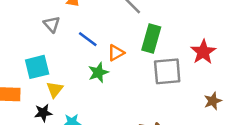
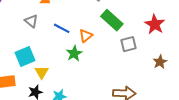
green rectangle: (151, 39) -> (112, 20), turned -55
gray square: (167, 71) -> (129, 44), size x0.7
brown star: (213, 101) -> (160, 62), moved

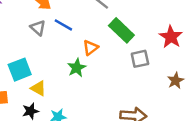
gray triangle: (31, 21) -> (38, 28), moved
blue line: (62, 28) -> (63, 25), moved
yellow triangle: (42, 72) -> (38, 88), turned -32

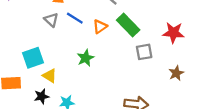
red star: (171, 37) -> (173, 33), turned -30
orange triangle: (91, 48) -> (100, 27), moved

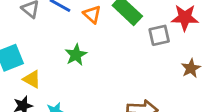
orange triangle: (100, 27) -> (92, 14), turned -40
gray square: (144, 52) -> (159, 35), moved

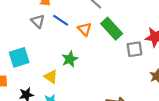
yellow triangle: (32, 79) -> (51, 77), moved

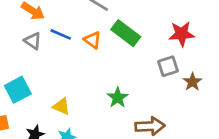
gray square: (134, 49) -> (168, 66), moved
green star: (70, 59) -> (118, 98), moved

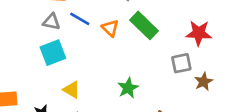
gray triangle: (33, 41) -> (51, 22), turned -30
cyan square: (18, 90) -> (53, 53), moved

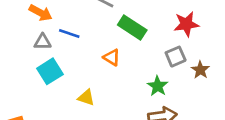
orange triangle: (110, 28) -> (112, 57), moved
green star: (128, 88) -> (158, 86), moved
yellow triangle: (72, 90) -> (86, 98), moved

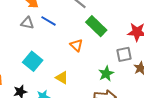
cyan square: (50, 71) -> (33, 61), moved, turned -30
yellow triangle: (86, 98) -> (62, 78), moved

